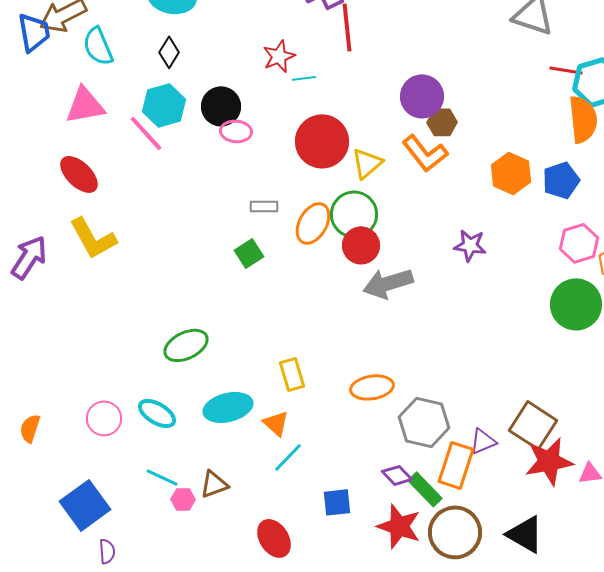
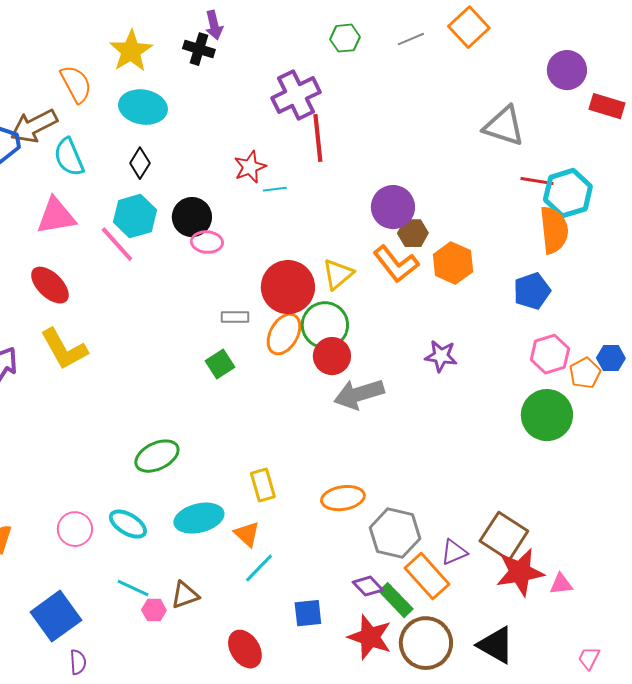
red circle: (322, 141) -> (288, 287), moved
orange hexagon: (511, 173) -> (453, 263), moved
orange rectangle: (456, 465) -> (427, 576), turned -60

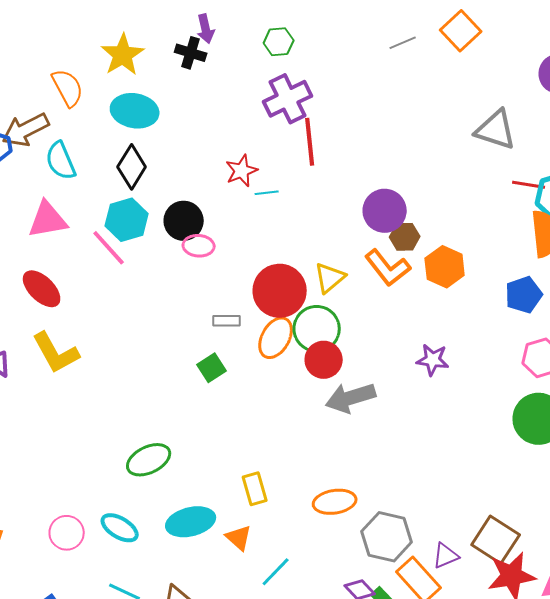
green hexagon: (345, 38) -> (279, 42), moved
black diamond: (140, 163) -> (132, 167), size x1.4
cyan line: (259, 568) -> (276, 572), moved

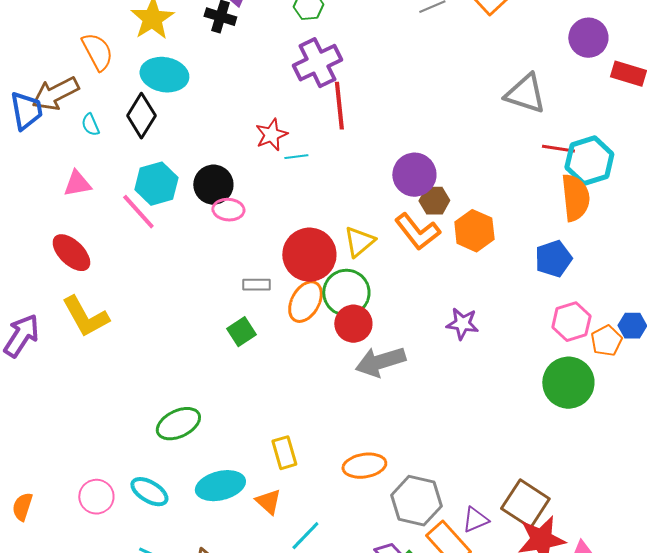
cyan semicircle: (61, 161) -> (90, 125), size x0.6
black diamond: (132, 167) -> (141, 116), moved
pink triangle: (48, 220) -> (77, 184), size x0.7

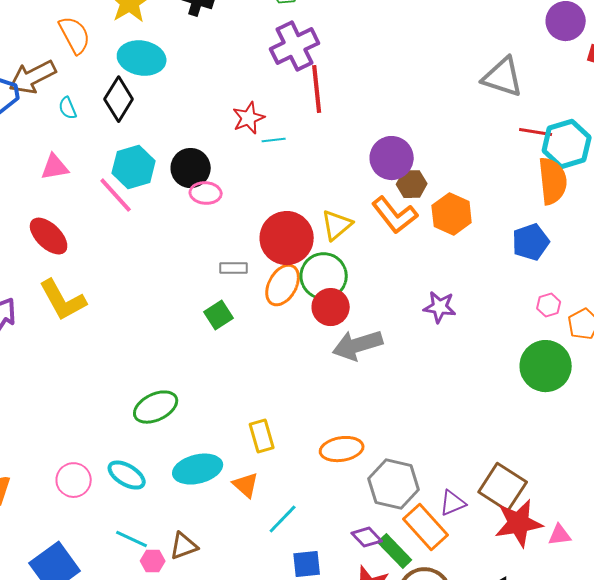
pink hexagon: (571, 322) -> (549, 305), size x0.6

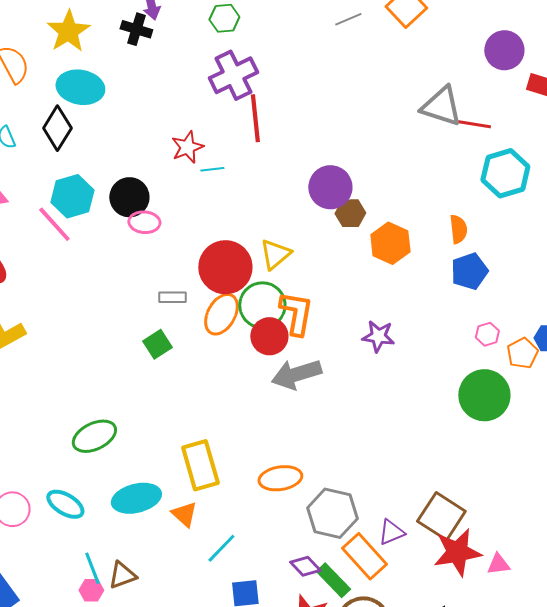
red line: (536, 132) -> (474, 124), moved
orange semicircle: (553, 181) -> (458, 229), moved, size x0.6
orange L-shape: (395, 215) -> (296, 313), moved, turned -132
yellow rectangle: (262, 436) -> (200, 465), size x1.5
cyan line: (132, 539) -> (92, 568), moved, turned 44

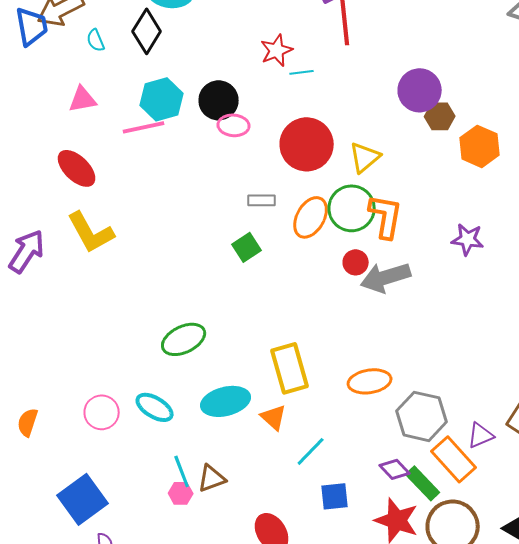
pink line: (54, 224) -> (144, 127), turned -60
red circle: (225, 267) -> (307, 144), moved
red circle: (269, 336) -> (356, 262), moved, size x0.7

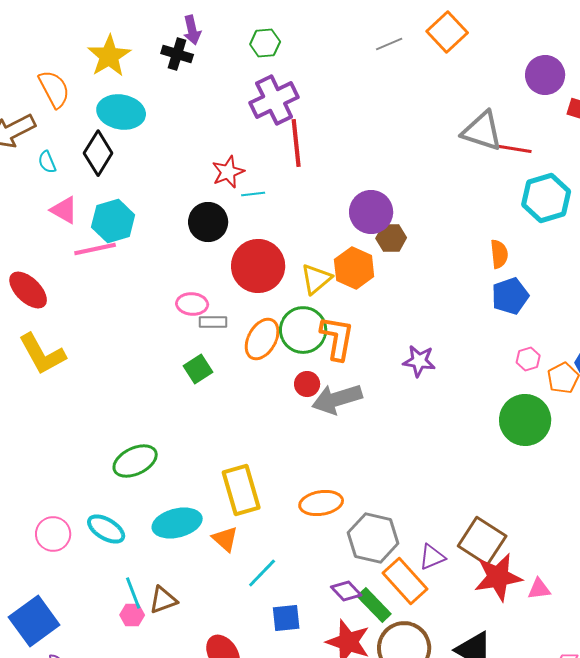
pink triangle: (83, 99) -> (64, 210), moved, turned 40
black circle: (219, 100) -> (208, 222), moved
pink ellipse: (234, 125) -> (192, 304), moved
orange hexagon: (480, 146) -> (354, 268), moved

